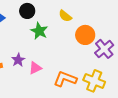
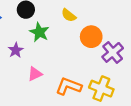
purple star: (18, 60) -> (16, 50), moved

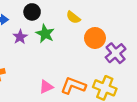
purple star: (16, 50) -> (20, 37), moved
pink triangle: (35, 74) -> (46, 87), moved

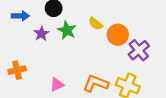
yellow semicircle: (73, 17) -> (96, 24), moved
pink triangle: (46, 87) -> (57, 85), moved

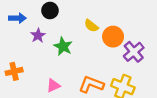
green star: (67, 30) -> (63, 46), moved

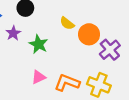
pink triangle: (53, 86) -> (39, 77), moved

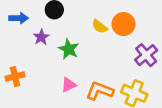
orange circle: (89, 34) -> (123, 24), moved

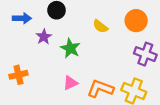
orange circle: (123, 24) -> (136, 21), moved
purple cross: (146, 55) -> (145, 54), turned -30

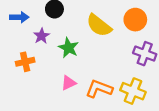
yellow semicircle: (100, 26) -> (99, 25), size x1.6
orange cross: (18, 75) -> (25, 62), moved

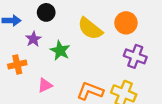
pink triangle: (68, 83) -> (45, 85), moved

